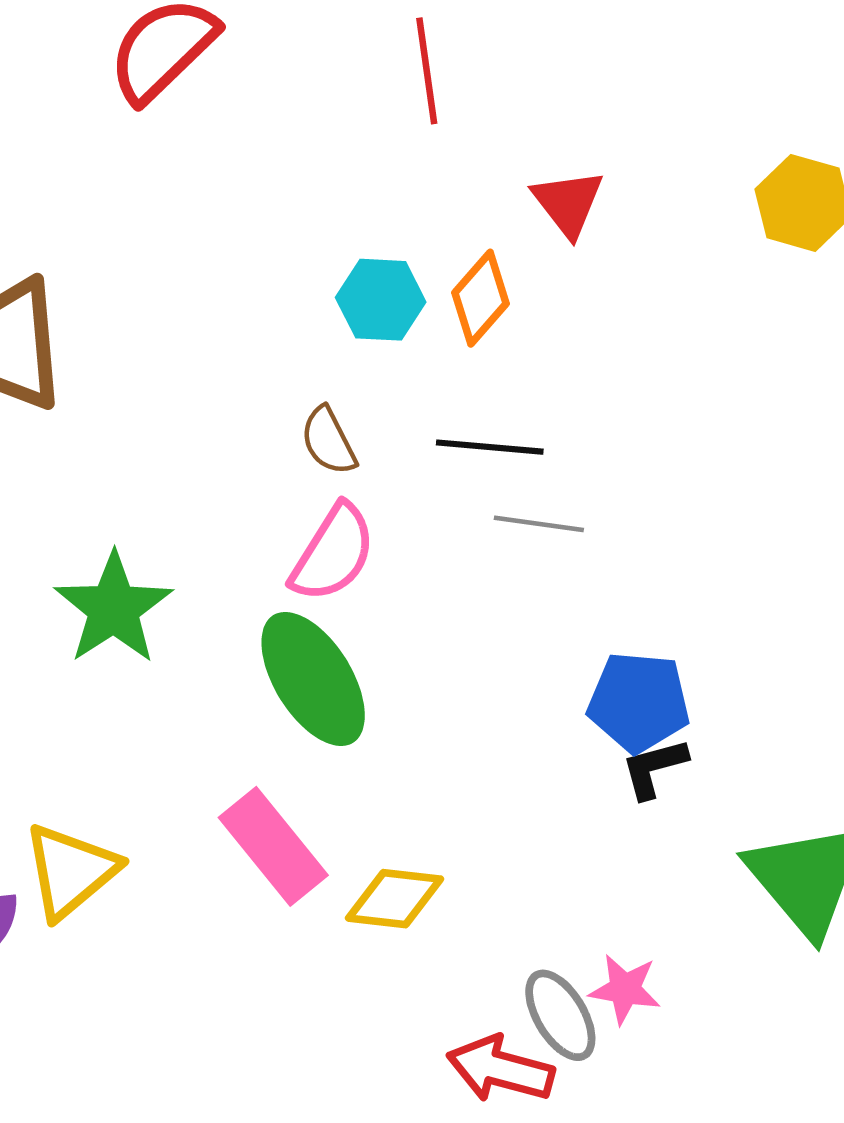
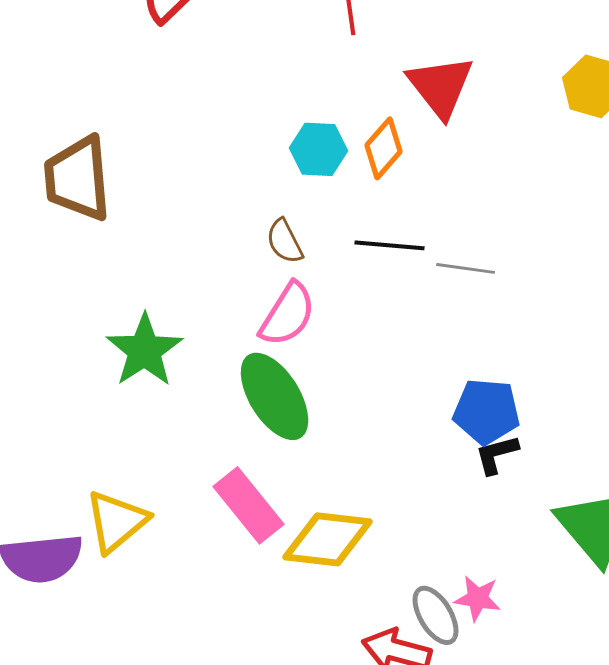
red triangle: (568, 203) -> (441, 86), size x1.4
gray line: (539, 524) -> (466, 268), moved
yellow diamond: (395, 899) -> (328, 539), size x1.4

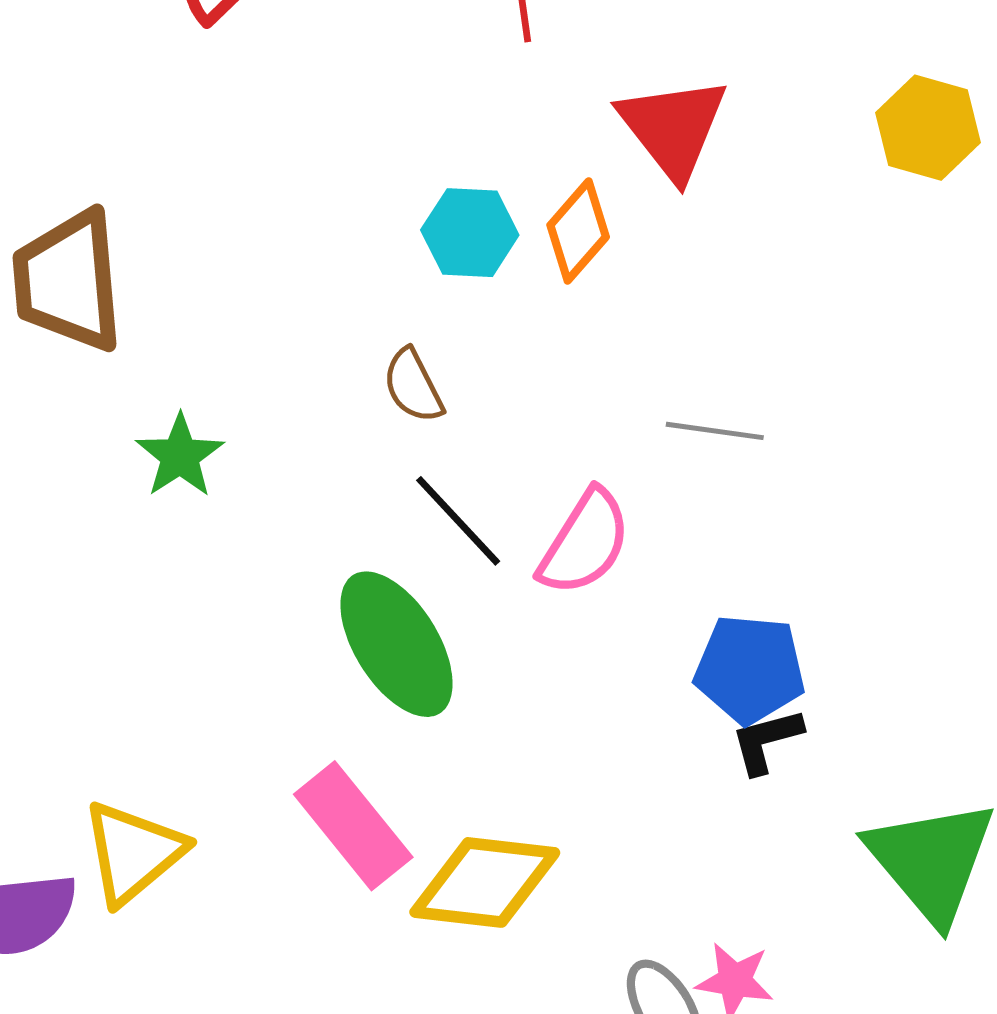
black line: (390, 245) -> (458, 521), moved, turned 42
pink semicircle: (288, 314) -> (585, 543), moved
green star: (145, 350) -> (180, 456), moved, size x0.7

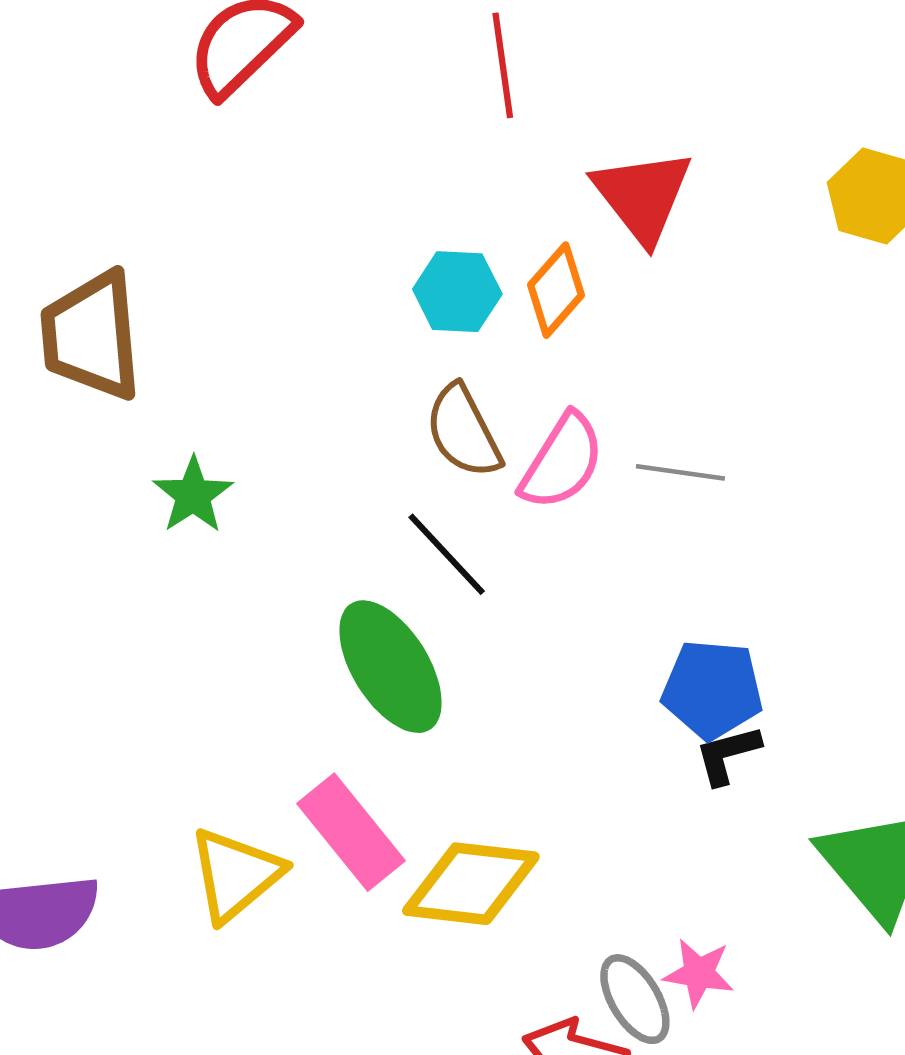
brown semicircle: (413, 386) -> (463, 431), moved, size x1.4
pink semicircle: (585, 543) -> (562, 462), moved
yellow triangle: (133, 852) -> (236, 875), moved

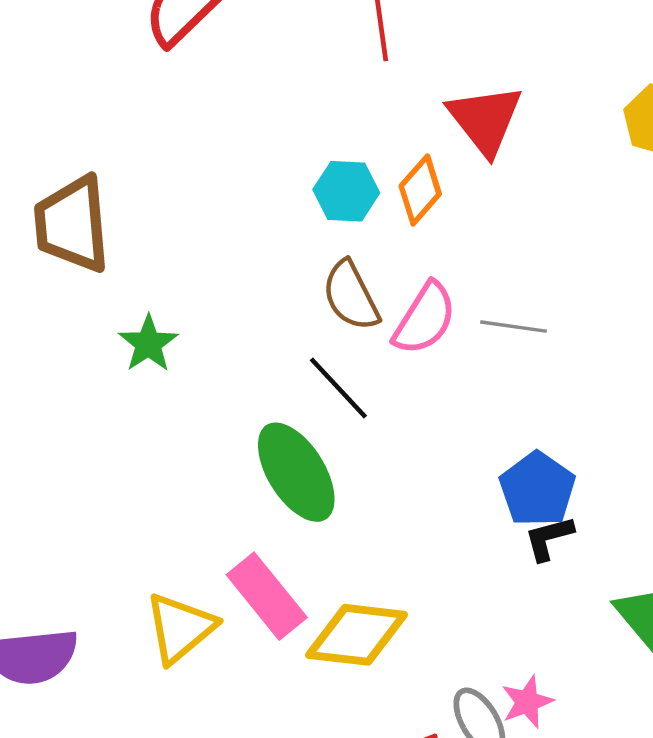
blue pentagon: (712, 689) -> (537, 489), turned 30
pink star: (699, 973) -> (527, 702), turned -30

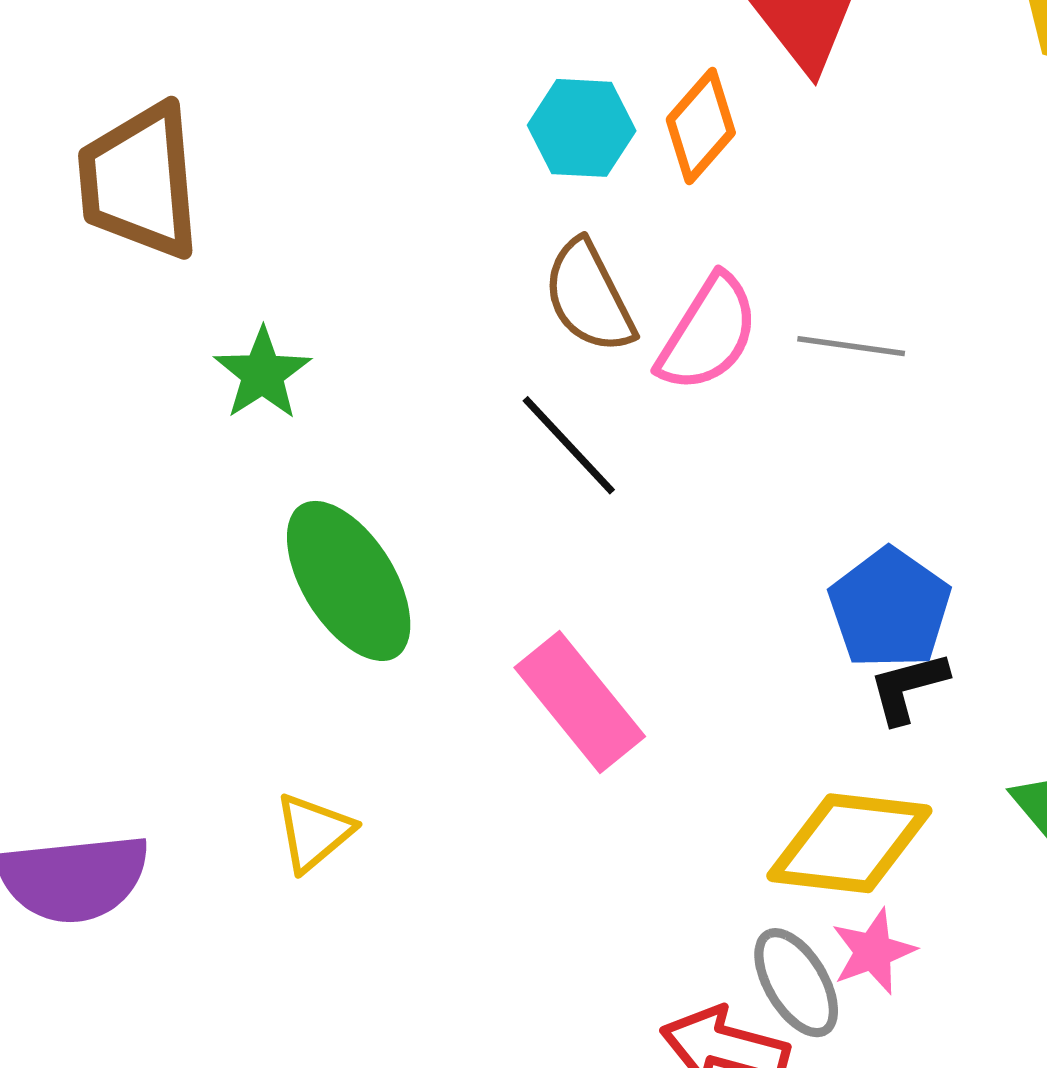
green ellipse: (296, 472) -> (349, 581), moved
pink rectangle: (267, 596) -> (580, 702), moved
yellow triangle: (180, 628) -> (314, 832), size x0.7
yellow diamond: (357, 635) -> (849, 843), moved

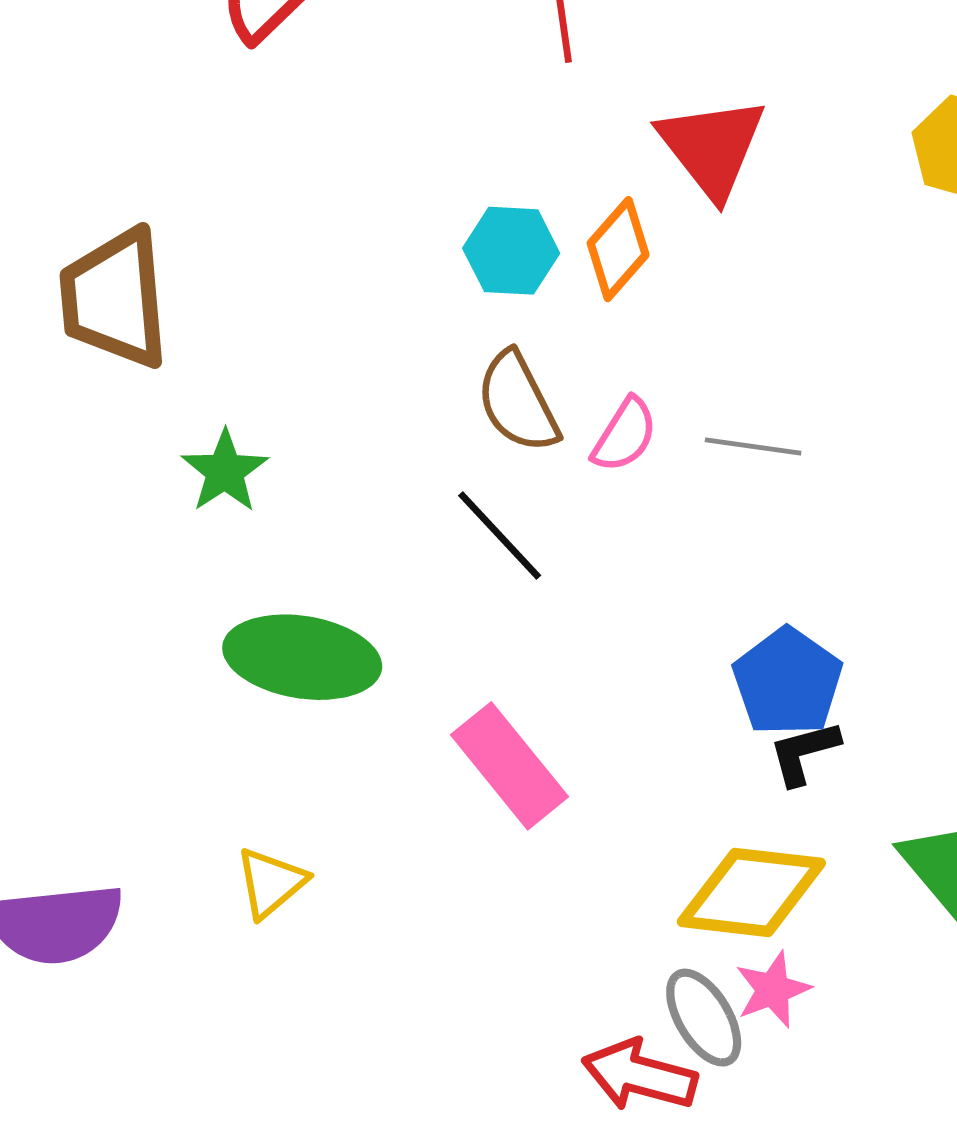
pink semicircle: (708, 333) -> (625, 435), size x0.7
green ellipse: (349, 581) -> (302, 657), turned -49

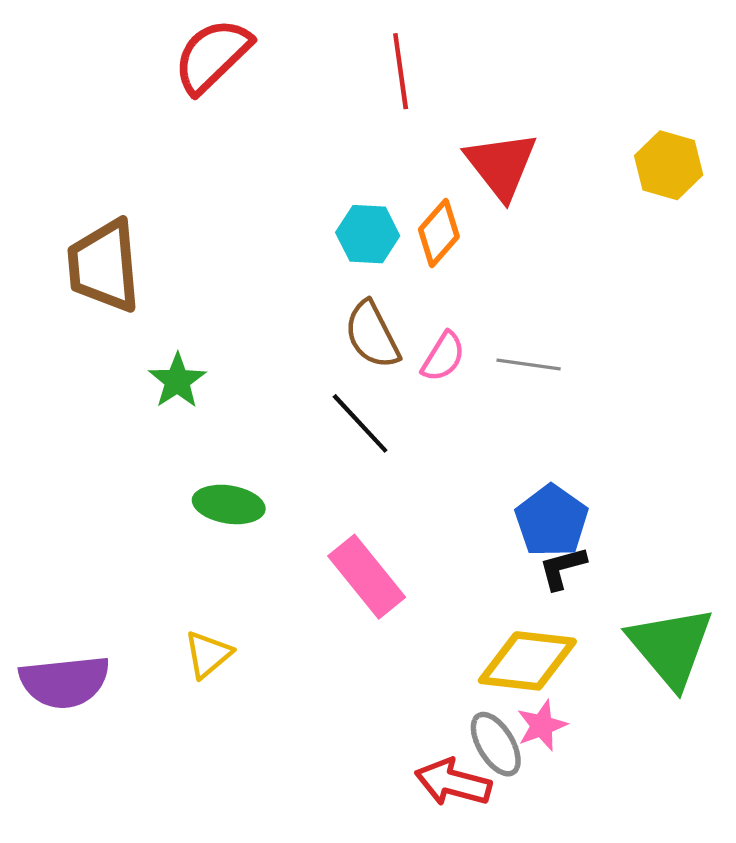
green ellipse: (302, 657) -> (229, 504), size x0.7

